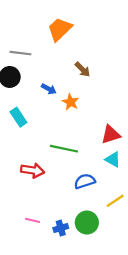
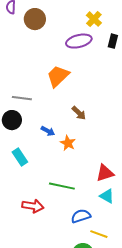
yellow line: (115, 201) -> (99, 234), moved, turned 54

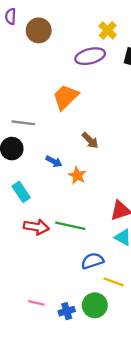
red arrow: (33, 206) -> (36, 227), moved

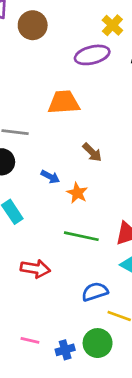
orange trapezoid: (66, 97) -> (64, 102), turned 40
green line: (70, 226) -> (81, 236), moved
red arrow: (36, 227) -> (35, 269), moved

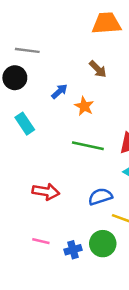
orange trapezoid: (64, 102) -> (106, 23), moved
blue arrow: (50, 177) -> (59, 91), turned -70
red arrow: (35, 269) -> (46, 192), moved

